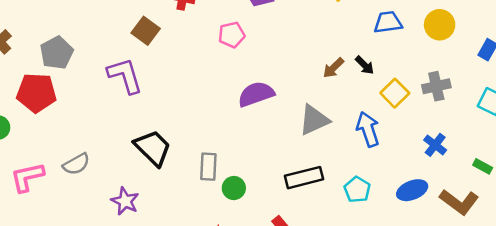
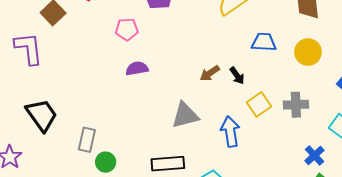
purple semicircle: (256, 94) -> (137, 68), moved, size x0.7
blue cross: (435, 145) -> (314, 155), moved

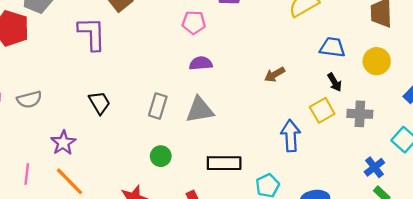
black arrow: (237, 76) -> (335, 82), moved
black trapezoid: (42, 115) -> (100, 103), size x0.7
gray triangle: (185, 115) -> (200, 110), moved
gray rectangle: (87, 140) -> (158, 106), moved

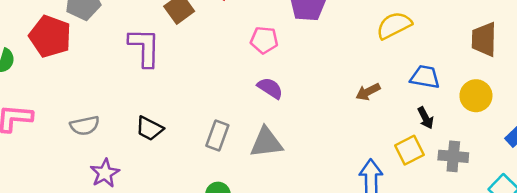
purple semicircle: (201, 63) -> (270, 88), turned 35
brown arrow: (275, 74) -> (368, 92), moved
gray semicircle: (29, 99) -> (85, 126), moved
black trapezoid: (100, 103) -> (149, 128), turned 145

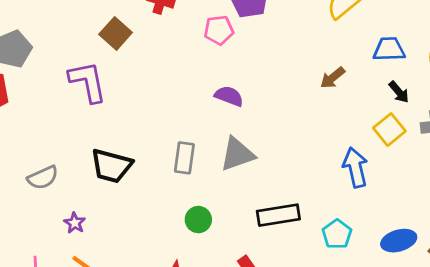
pink pentagon: (264, 40) -> (219, 30), moved
black trapezoid: (149, 128) -> (111, 166), size x1.4
purple star: (105, 173) -> (75, 223), size x0.7

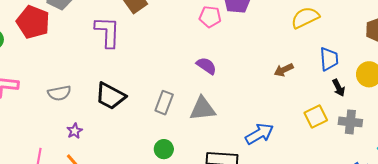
blue trapezoid: (389, 49) -> (329, 59), turned 75
black arrow: (399, 92) -> (339, 88), moved
blue arrow: (355, 167) -> (259, 134), moved, turned 60

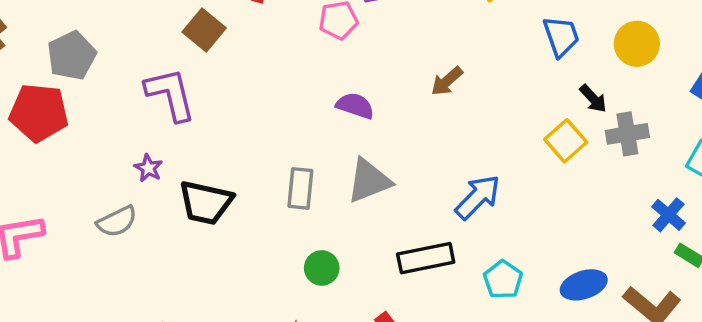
brown arrow: (284, 70) -> (447, 81), moved
black arrow: (339, 88) -> (593, 99), moved
purple star: (75, 131) -> (148, 168), moved

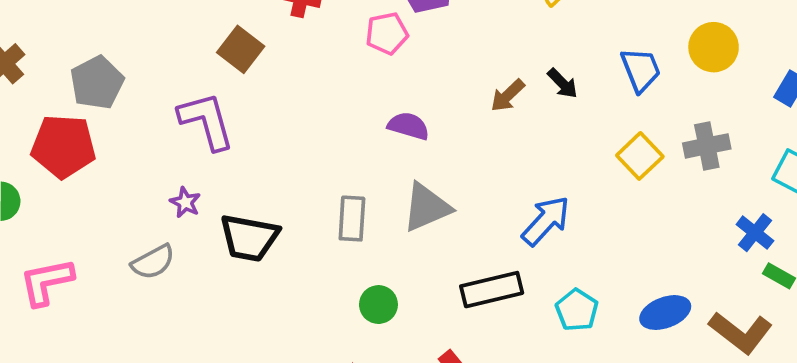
blue trapezoid: (561, 36) -> (641, 70), moved
black arrow: (593, 99) -> (563, 83), moved

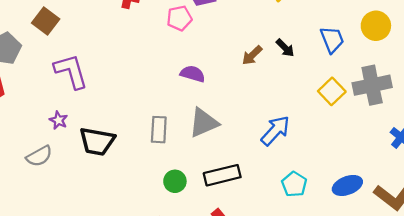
brown square: (241, 49) -> (46, 21), moved
gray cross: (707, 146) -> (372, 85), size x1.4
black rectangle: (492, 290) -> (222, 175), moved

